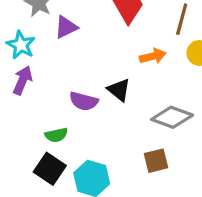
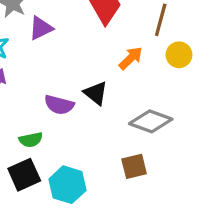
orange arrow: (153, 56) -> (131, 58), turned -30
black square: (50, 169) -> (24, 175), turned 32

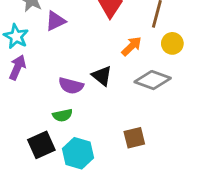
gray diamond: (151, 121) -> (153, 80), moved
green semicircle: (31, 140) -> (62, 115), moved

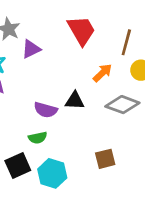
black triangle: (102, 76) -> (75, 101), turned -36

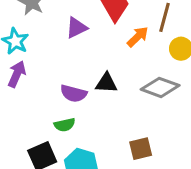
purple triangle: (31, 49) -> (76, 28), moved
orange arrow: (103, 73) -> (138, 37), moved

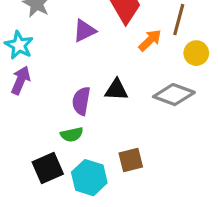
purple semicircle: (73, 93) -> (81, 101), turned 85
brown square: (141, 149) -> (131, 160), moved

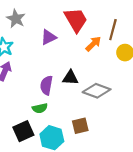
gray diamond: (174, 95) -> (97, 91), moved

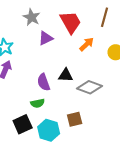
gray star: (16, 19) -> (32, 17), moved
brown line: (113, 30) -> (105, 17), moved
purple semicircle: (46, 85) -> (44, 82), turned -30

